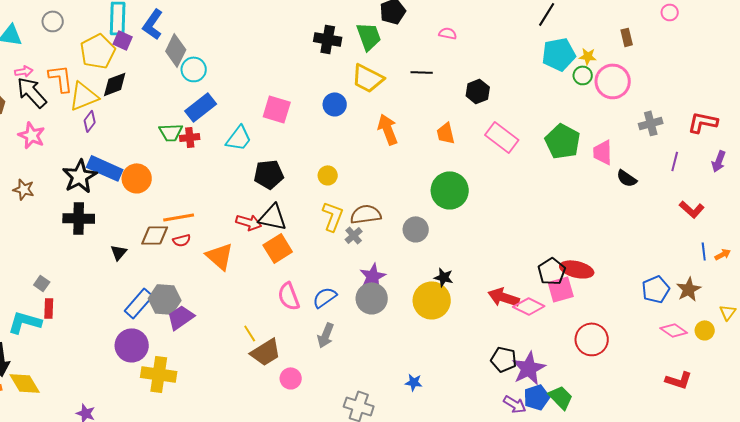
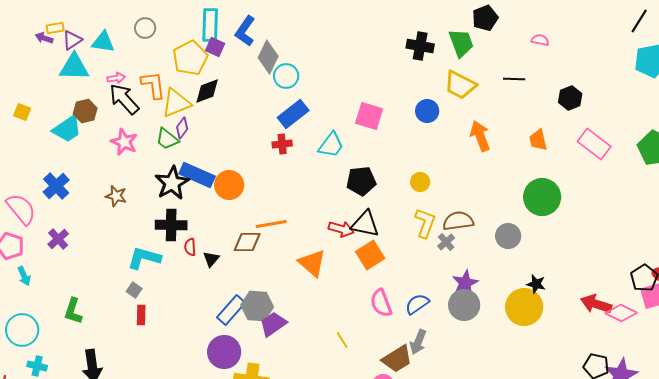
green trapezoid: (171, 132) -> (167, 139), moved, turned 40
red semicircle: (182, 240) -> (190, 247), moved, turned 102
cyan L-shape: (25, 322) -> (144, 258), moved
brown trapezoid: (266, 352) -> (397, 359), moved

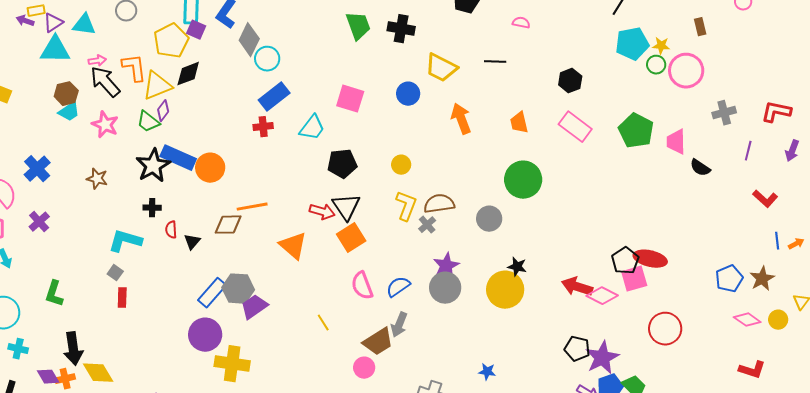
green trapezoid: (461, 43) -> (358, 26), moved
black hexagon: (570, 98) -> (570, 81), moved
cyan trapezoid: (67, 129) -> (69, 112), moved, size x0.7
black triangle: (365, 224) -> (346, 207), turned 44
black cross: (171, 225) -> (152, 208), size x0.6

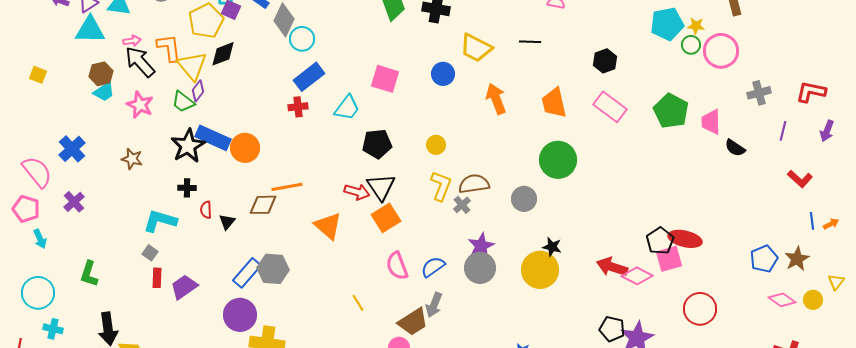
yellow triangle: (157, 86) -> (192, 66), turned -48
orange trapezoid: (519, 123) -> (554, 103), size x1.4
purple trapezoid: (254, 307) -> (184, 287), moved

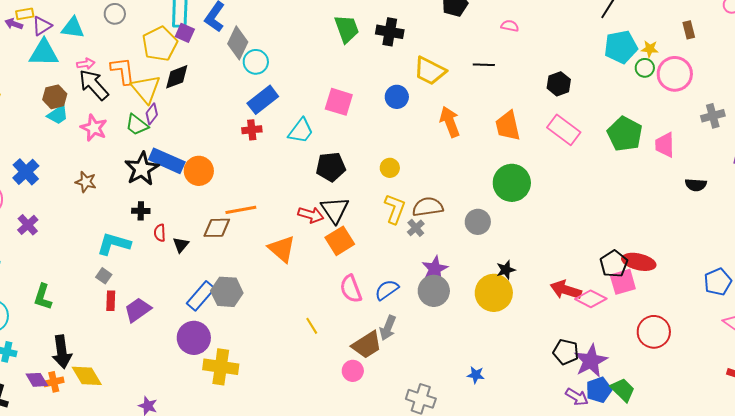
black semicircle: (735, 148) -> (696, 185), moved, turned -30
black star: (552, 247) -> (506, 270), turned -30

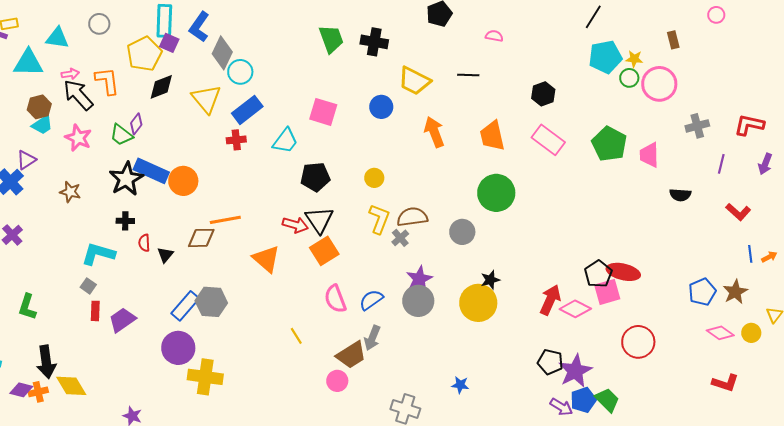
purple triangle: (42, 26) -> (26, 160), moved
yellow triangle: (146, 89) -> (206, 99), moved
red arrow: (566, 290) -> (550, 300), turned 96
purple diamond: (37, 380) -> (21, 390), turned -45

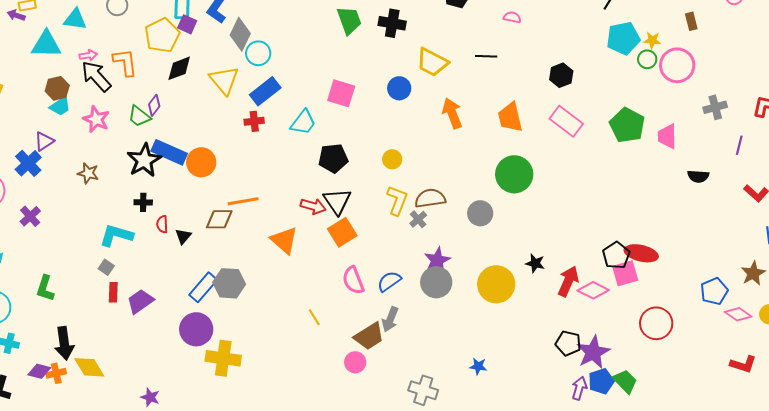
black star: (490, 280) -> (535, 263), moved, turned 30
blue pentagon: (702, 292) -> (714, 291), moved
purple arrow: (561, 407) -> (579, 388), turned -105

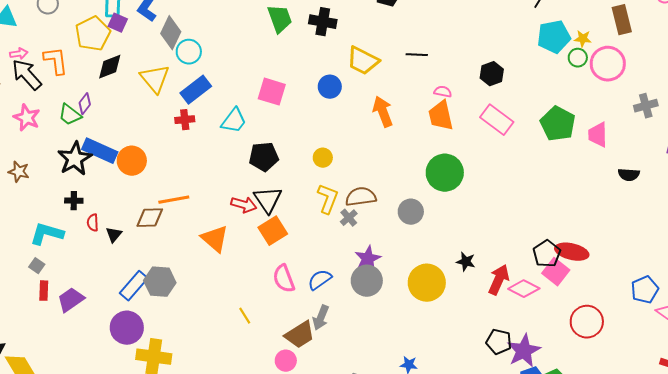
pink semicircle: (512, 17) -> (443, 92), moved
brown rectangle: (691, 21) -> (622, 20), size x1.6
pink square: (625, 273) -> (556, 272), turned -36

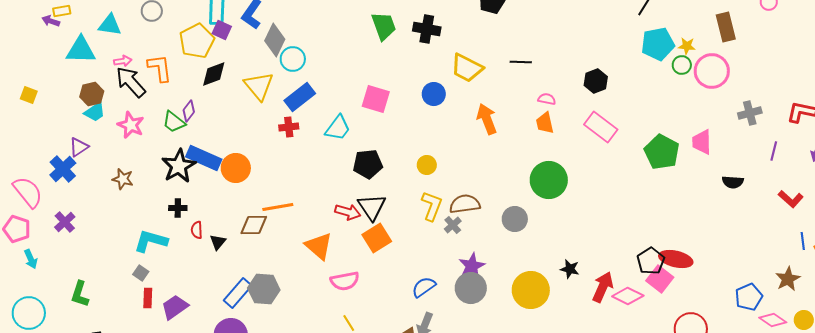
orange trapezoid: (441, 116) -> (545, 123), size x0.7
green pentagon: (558, 124) -> (662, 152), moved
pink semicircle: (284, 279) -> (345, 281), moved, turned -80

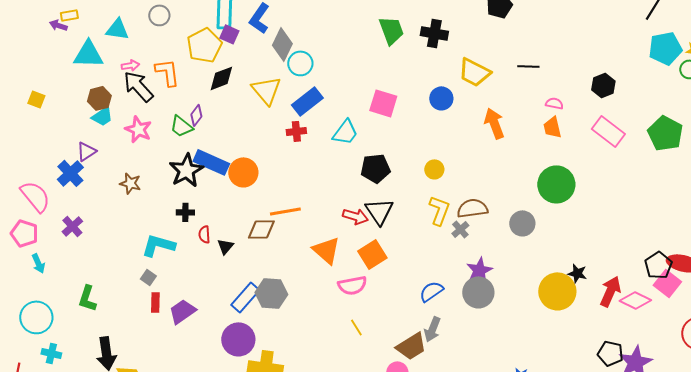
green pentagon: (662, 152) -> (665, 133), moved
orange square: (377, 238) -> (372, 254), moved
yellow circle: (531, 290) -> (557, 291), moved

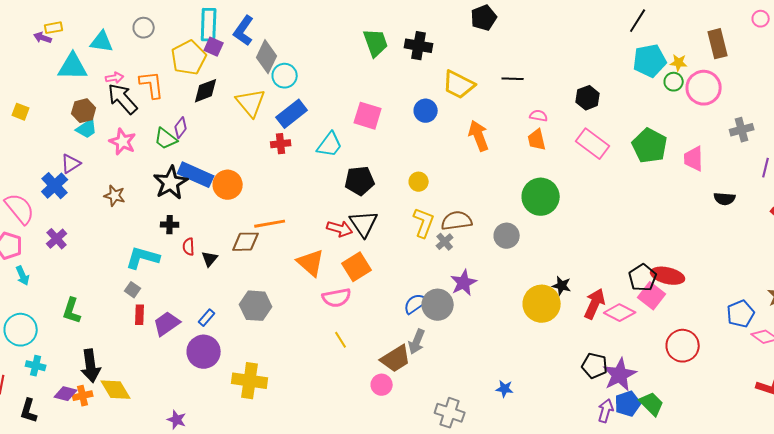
gray circle: (478, 292) -> (438, 305), moved
blue rectangle: (245, 297) -> (207, 318), moved, size x0.6
purple circle: (238, 339) -> (204, 352), moved

